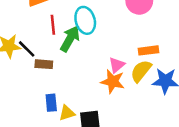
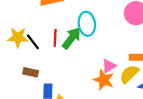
red line: (53, 25) -> (55, 38), moved
brown rectangle: (44, 64) -> (31, 72), moved

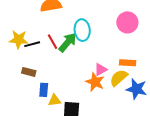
red line: (55, 38) -> (53, 42), turned -35
black line: (33, 42) -> (32, 44), turned -70

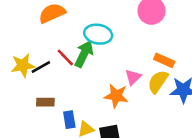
cyan ellipse: (82, 30) -> (98, 34), turned -60
orange rectangle: (128, 63) -> (164, 60), turned 35
orange star: (95, 82) -> (116, 96), moved

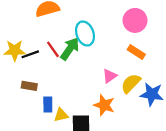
cyan ellipse: (98, 34) -> (85, 33), turned 50
orange rectangle: (164, 60) -> (136, 52), moved
orange star: (116, 96) -> (104, 105), moved

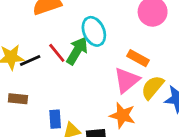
orange rectangle: (136, 52) -> (138, 58), moved
pink triangle: (110, 76) -> (127, 80), size x1.5
brown rectangle: (29, 86) -> (18, 99), moved

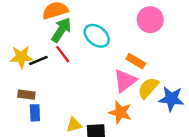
cyan ellipse: (94, 31) -> (97, 36), turned -30
green arrow: (77, 51) -> (61, 30), moved
blue rectangle: (55, 119) -> (35, 113), moved

